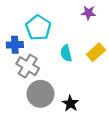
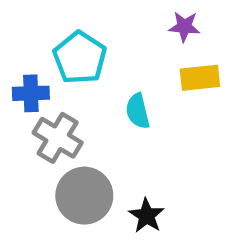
yellow rectangle: (96, 52) -> (200, 78), moved, turned 36

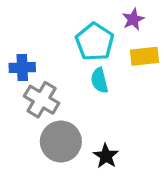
purple star: (184, 27) -> (133, 19), turned -30
cyan pentagon: (80, 58) -> (95, 42), moved

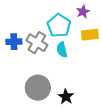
gray cross: (42, 100) -> (37, 43), moved

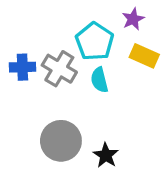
yellow rectangle: (90, 35) -> (144, 56), turned 30

